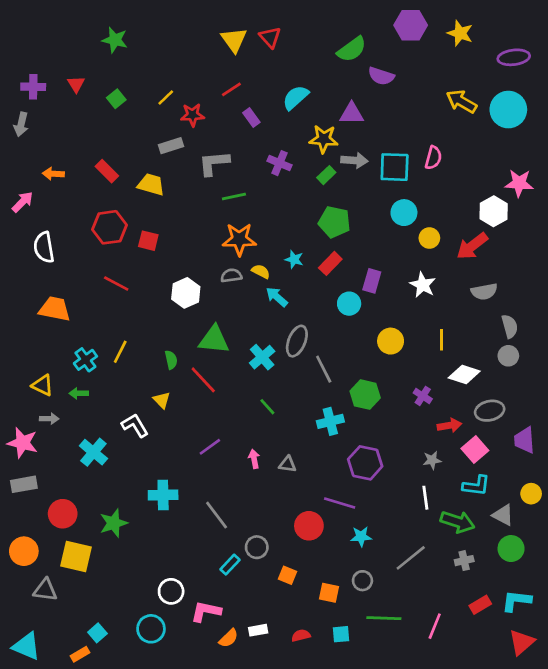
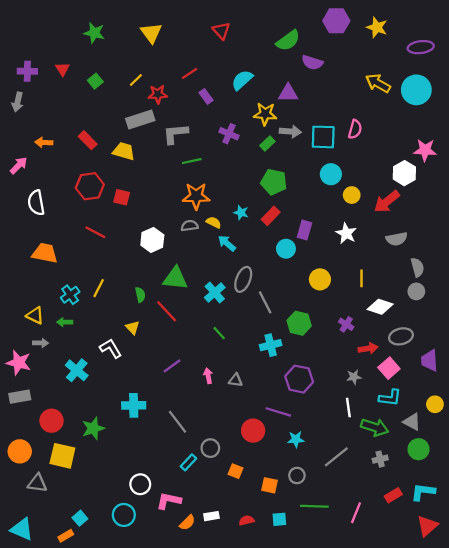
yellow triangle: (234, 40) -> (151, 33), moved
gray rectangle: (171, 146) -> (140, 119), size x1.4

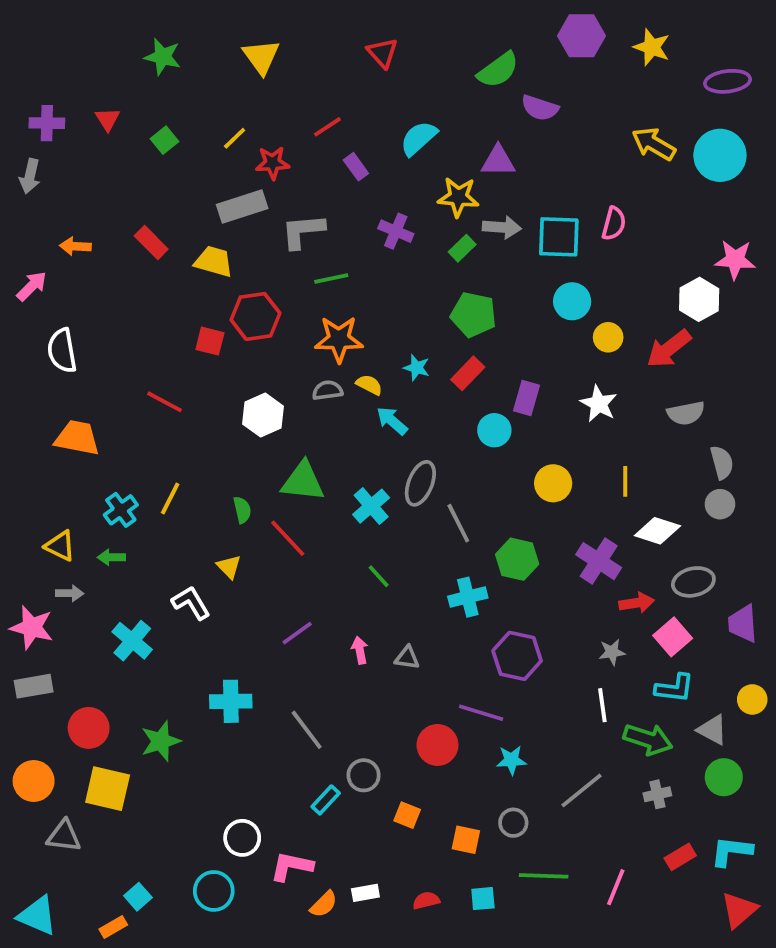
red hexagon: (90, 186) -> (255, 316), moved
purple cross: (346, 324) -> (599, 561), size x1.6

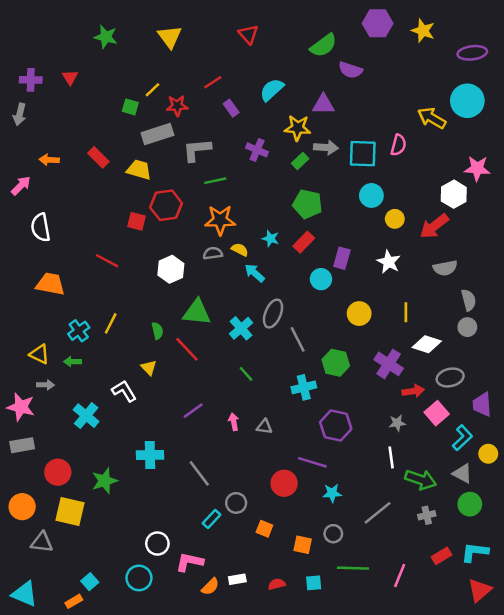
green square: (164, 140) -> (130, 107), moved, turned -35
yellow arrow: (654, 144) -> (432, 118), moved
cyan L-shape: (674, 688) -> (462, 438), moved, turned -50

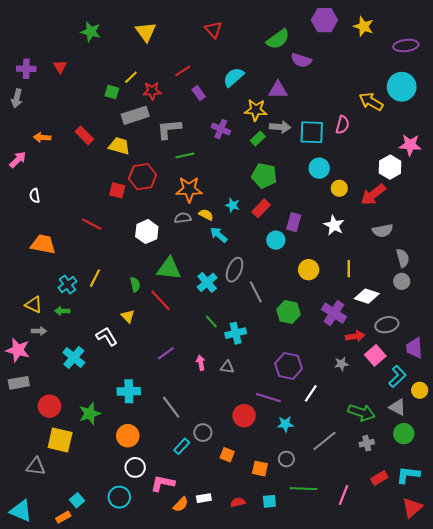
white semicircle: (41, 227) -> (35, 196), size x0.6
cyan cross: (304, 387) -> (236, 333), moved
white line: (391, 457) -> (311, 393), moved, turned 42
orange circle: (22, 507) -> (128, 436), moved

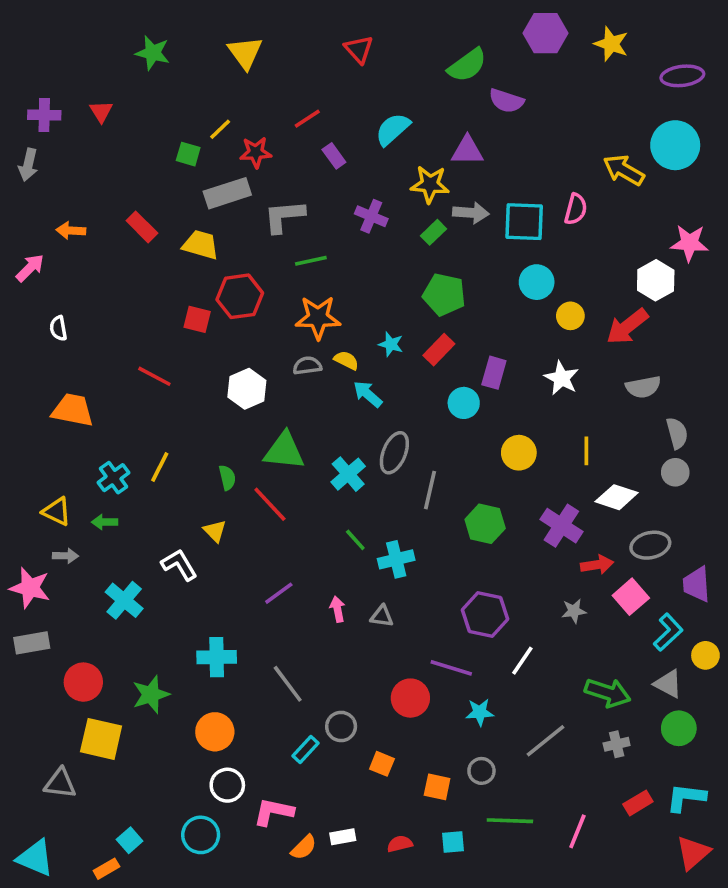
gray line: (256, 292) -> (430, 490), turned 40

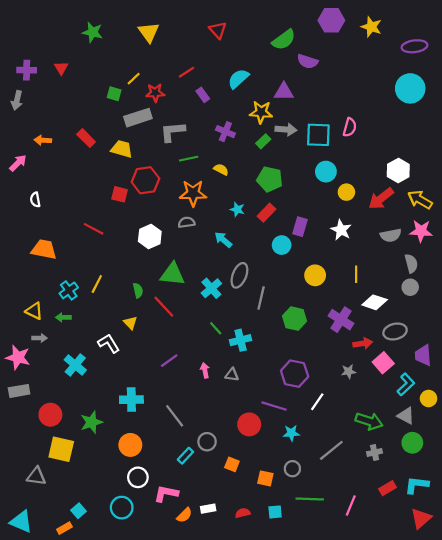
yellow arrow: (624, 170) -> (420, 200), moved
pink star: (689, 243) -> (421, 231), moved
yellow semicircle: (346, 360) -> (221, 169), moved

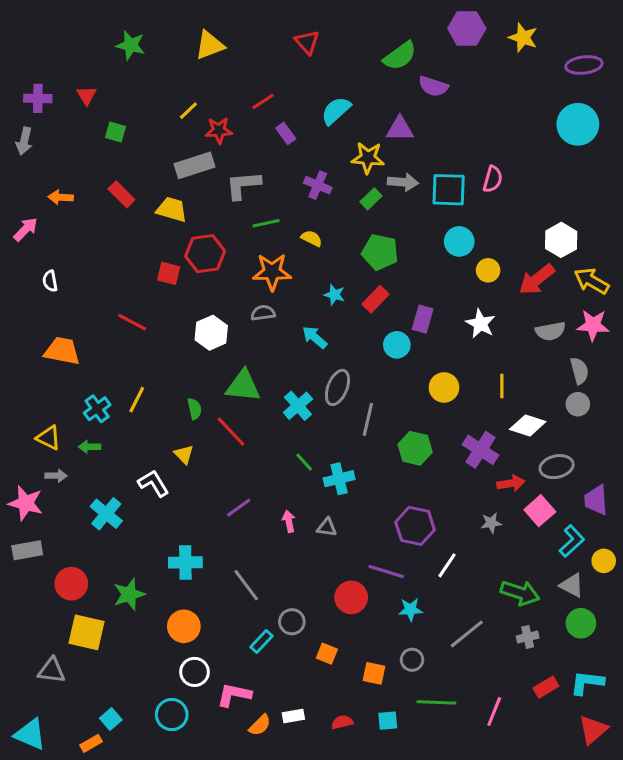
yellow triangle: (149, 32) -> (210, 45), turned 45
green square: (114, 94) -> (115, 132), moved

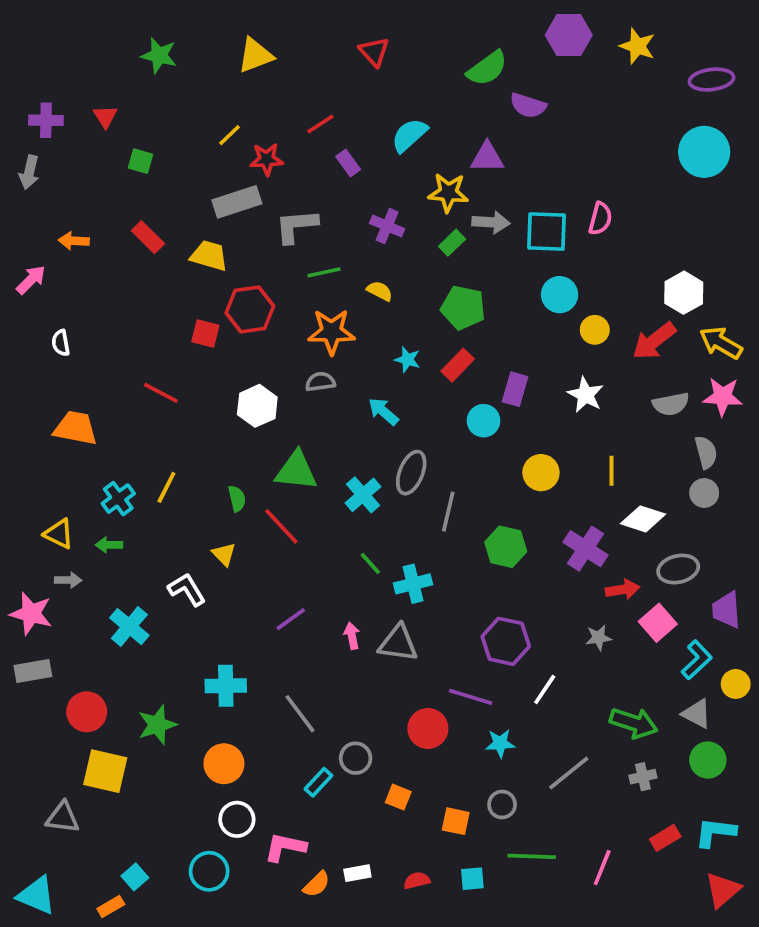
gray triangle: (327, 527) -> (398, 643), size x1.6

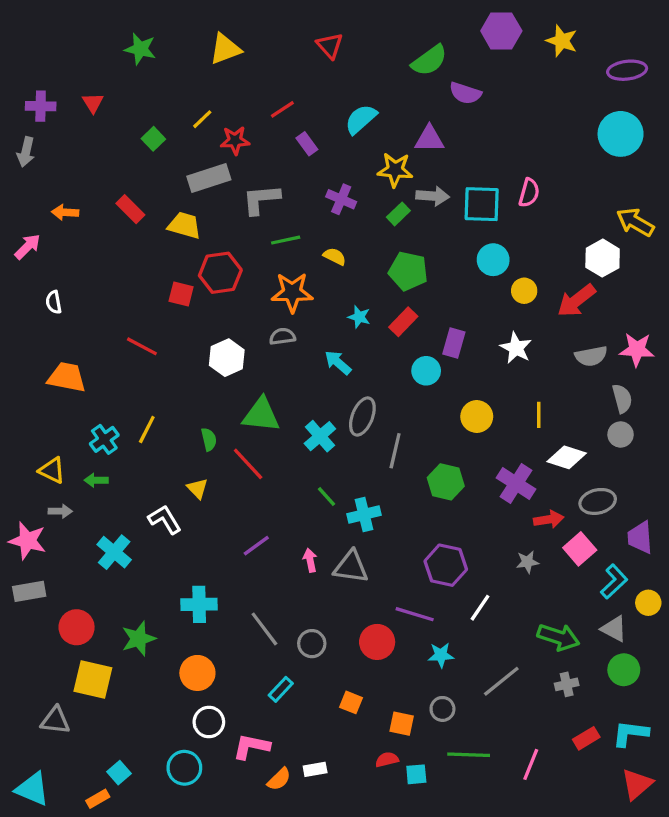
green square: (140, 161) -> (153, 139), moved, turned 30
yellow arrow: (721, 343) -> (635, 222), moved
gray circle: (356, 758) -> (312, 644), moved
red semicircle: (417, 881) -> (387, 760), moved

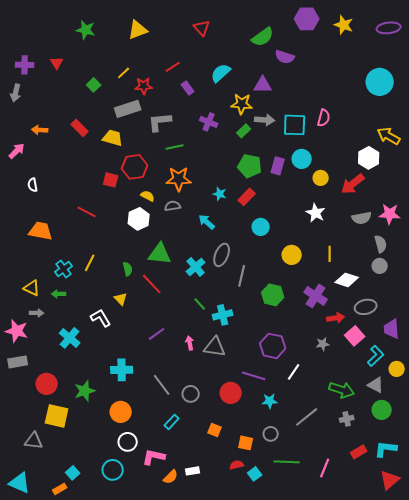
purple ellipse: (627, 70) -> (389, 28), moved
yellow semicircle: (335, 256) -> (148, 196), moved
purple rectangle: (454, 343) -> (278, 166), moved
cyan square: (416, 774) -> (255, 474), turned -32

